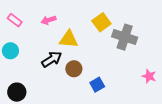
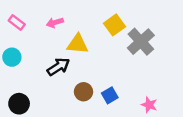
gray cross: (125, 37) -> (141, 42), turned 30
brown circle: (74, 69) -> (83, 92), moved
pink star: (149, 76) -> (149, 105), moved

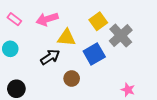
pink arrow: (55, 23) -> (47, 19), size x1.5
blue square: (110, 95) -> (94, 54), moved, size x1.5

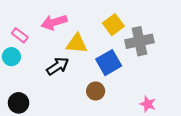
pink rectangle: (14, 19) -> (20, 35), moved
gray cross: (121, 36) -> (139, 41), turned 30
brown circle: (72, 78) -> (96, 91), moved

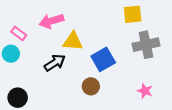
yellow square: (113, 25) -> (133, 14), moved, turned 30
gray cross: (139, 41) -> (146, 45), moved
pink star: (148, 104) -> (145, 91), moved

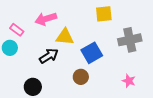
yellow square: (133, 14) -> (104, 14), moved
black circle: (18, 98) -> (33, 87), moved

